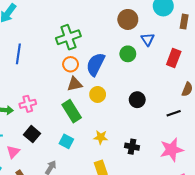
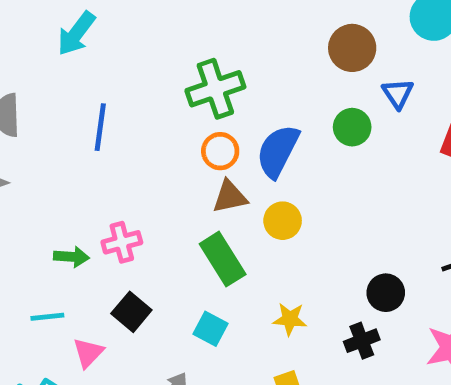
black circle: (137, 100) -> (386, 293), moved
black cross: (132, 147) -> (362, 341), turned -32

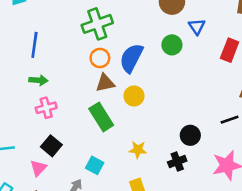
green arrow: (71, 257) -> (38, 80), moved
cyan square: (211, 329) -> (95, 165), moved
pink triangle: (88, 353) -> (38, 168), moved

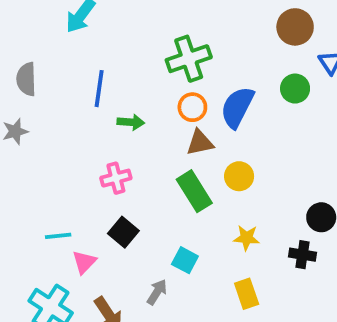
green arrow: (38, 80) -> (131, 122), moved
yellow circle: (134, 96) -> (239, 176), moved
black cross: (177, 161) -> (303, 255), turned 30
pink triangle: (38, 168) -> (84, 262), moved

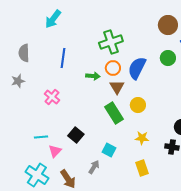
green arrow: (131, 122) -> (93, 76), moved
brown triangle: (200, 143) -> (117, 87), turned -49
pink cross: (116, 178) -> (52, 97), moved, turned -35

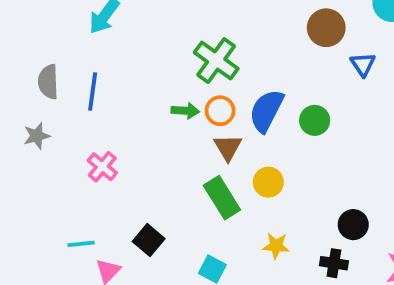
green cross: (111, 42) -> (216, 61), turned -35
blue line: (63, 58) -> (93, 91), moved
green circle: (168, 58) -> (315, 120), moved
green arrow: (93, 76) -> (185, 111), moved

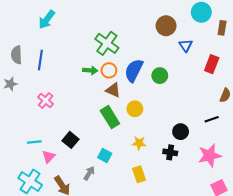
brown triangle: (228, 147) -> (113, 90), turned -35

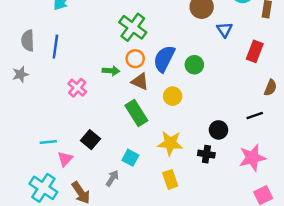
green arrow: (90, 70) -> (111, 71), moved
pink cross: (46, 100) -> (77, 88), moved
yellow circle: (135, 109) -> (173, 96), moved
yellow star: (139, 143) -> (170, 143), size x1.5

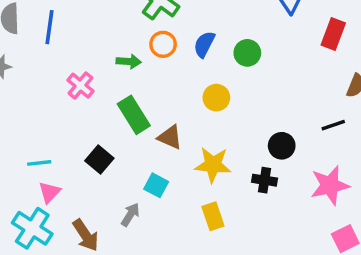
blue semicircle: (164, 59) -> (204, 44), size x0.7
brown triangle: (140, 82) -> (170, 137), moved
green rectangle: (136, 113) -> (134, 115), moved
pink triangle: (65, 159) -> (50, 192), moved

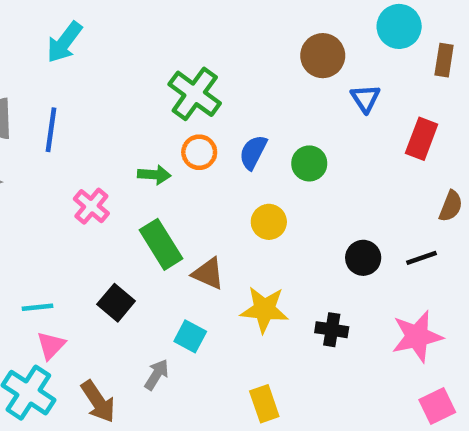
black circle: (282, 146) -> (363, 258), moved
yellow rectangle: (213, 216) -> (264, 404), moved

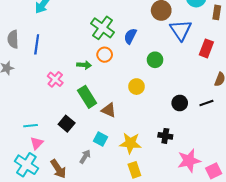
blue triangle: (365, 98) -> (181, 30), size x1.6
blue semicircle: (253, 152) -> (130, 36), moved
yellow star: (264, 309) -> (130, 143), moved
pink star: (417, 336) -> (189, 161), moved

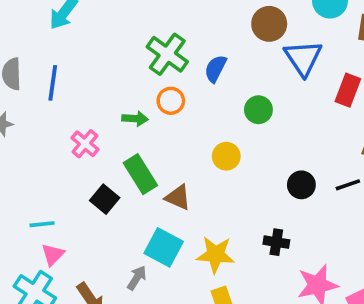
black square: (67, 124) -> (105, 199), moved
cyan square: (100, 139) -> (164, 247), size x1.5

